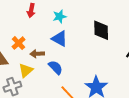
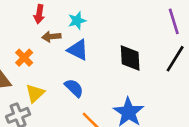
black diamond: (101, 30) -> (130, 58), moved
brown arrow: (37, 54) -> (51, 37), moved

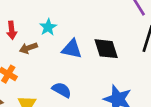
blue triangle: (78, 50) -> (72, 49), moved

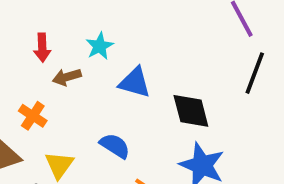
black diamond: (106, 49) -> (191, 111), moved

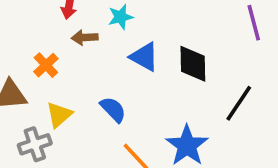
black line: (255, 73) -> (239, 103), moved
black diamond: (191, 111) -> (193, 64), moved

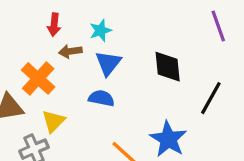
blue triangle: (144, 57) -> (108, 63), moved, turned 44
orange cross: (46, 65) -> (38, 78), size x1.5
blue semicircle: (113, 109) -> (101, 98), moved, turned -30

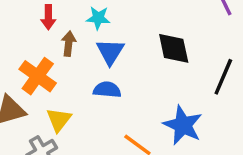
cyan star: (100, 31) -> (98, 18), turned 30
brown arrow: (70, 51) -> (69, 44), turned 110

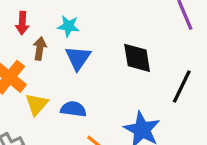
blue semicircle: (107, 90) -> (73, 109), moved
yellow triangle: (59, 120) -> (37, 104), moved

